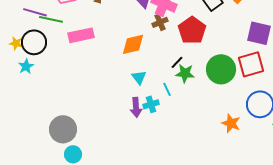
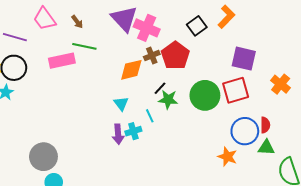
green line: (51, 19) -> (84, 46), moved
brown cross: (160, 22) -> (152, 56), moved
orange diamond: (133, 44) -> (131, 70), moved
orange star: (231, 123) -> (227, 157), moved

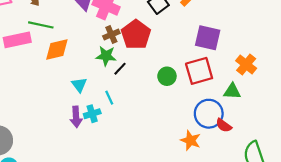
orange diamond: (131, 70) -> (57, 49), moved
green circle: (205, 95) -> (167, 76), size x0.6
green star: (168, 99) -> (106, 56), moved
red semicircle: (265, 125) -> (224, 125), moved, turned 126
green triangle: (266, 147) -> (232, 91), moved

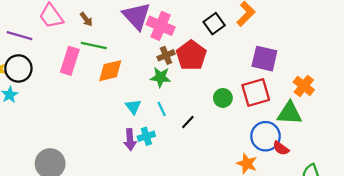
pink rectangle: (17, 40) -> (70, 61), turned -60
black line: (120, 69) -> (188, 122), moved
green triangle: (232, 91) -> (290, 113), size x1.4
cyan line: (109, 98) -> (162, 109), moved

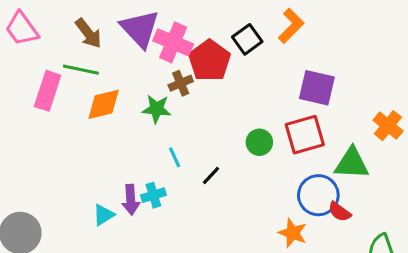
brown arrow: (86, 19) -> (88, 33), moved, size x1.5
red pentagon: (191, 55) -> (209, 61), moved
green star: (161, 77) -> (156, 109), moved
orange cross: (304, 86) -> (388, 126), moved
cyan triangle: (133, 107) -> (104, 215), moved, turned 35

